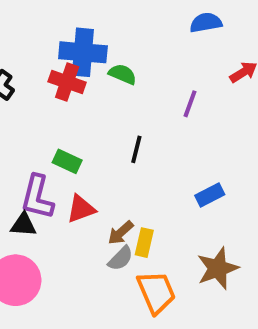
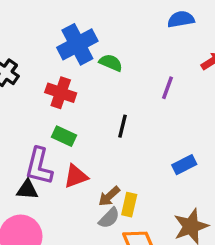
blue cross: (83, 52) -> (77, 44), turned -33
red cross: (67, 82) -> (61, 93), moved

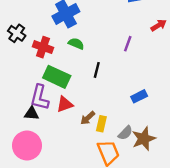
green semicircle: (111, 63) -> (76, 44), moved
red cross: (61, 93) -> (43, 47), moved
green rectangle: (64, 136) -> (57, 77), size x1.6
gray semicircle: (109, 218) -> (125, 133), moved

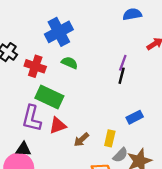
black line: (97, 70) -> (122, 76), moved
black triangle: (32, 113) -> (23, 149), moved
yellow rectangle: (101, 124) -> (110, 138), moved

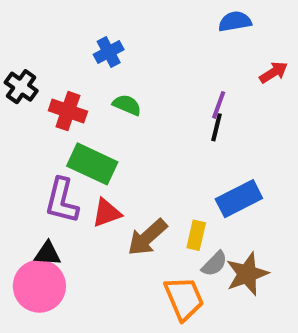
blue cross: (59, 32) -> (109, 52), size x0.6
blue rectangle: (135, 117) -> (239, 199), size x1.5
brown arrow: (81, 140) -> (147, 237), size x1.5

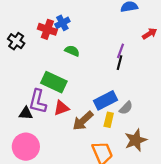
red cross: (68, 111) -> (47, 29), moved
blue rectangle: (239, 199) -> (105, 100), moved
black triangle: (48, 254) -> (26, 113), moved
gray semicircle: (214, 264) -> (126, 108), moved

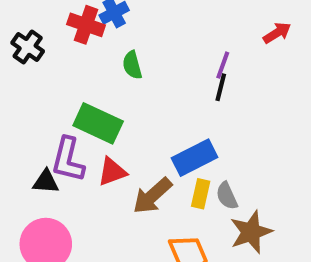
green semicircle: (72, 51) -> (132, 65), turned -128
gray semicircle: (126, 108) -> (227, 196), moved, turned 112

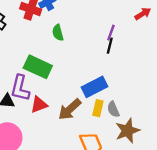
red triangle: (112, 172) -> (39, 105), moved

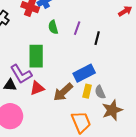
purple line: (111, 33) -> (77, 28), moved
green rectangle: (38, 67) -> (36, 56), turned 65
purple L-shape: (20, 88) -> (21, 74), turned -45

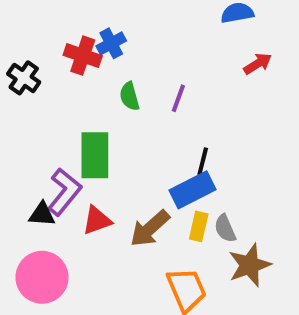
red arrow: (125, 11) -> (258, 64), moved
black line: (97, 38) -> (203, 161), moved
purple L-shape: (21, 74) -> (64, 192), turned -110

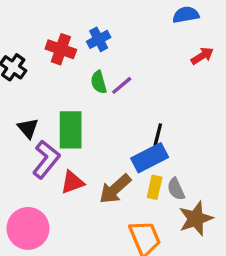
blue cross: (111, 43) -> (99, 39), moved
purple line: (178, 98) -> (122, 85), moved, turned 30
black triangle: (42, 214) -> (28, 128), moved, turned 45

